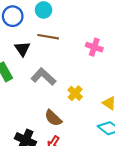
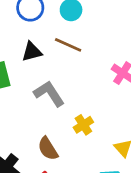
black triangle: (22, 49) -> (32, 52), turned 35

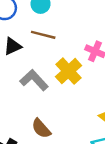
yellow cross: (83, 125) -> (69, 71), moved, size x1.5

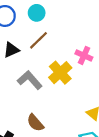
brown line: (43, 35) -> (38, 40), turned -60

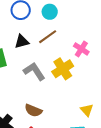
pink cross: (84, 55) -> (81, 49), moved
brown semicircle: (35, 123) -> (33, 110), turned -36

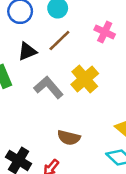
pink cross: (81, 49) -> (105, 32), moved
brown semicircle: (33, 110) -> (69, 138), moved

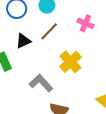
gray L-shape: (49, 87) -> (41, 83), moved

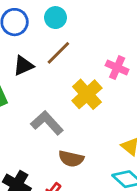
pink cross: (85, 23) -> (117, 68), moved

